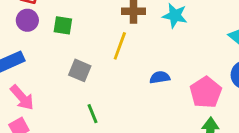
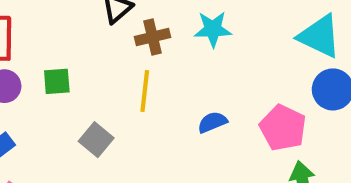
gray square: (80, 70) -> (96, 140), turned 30

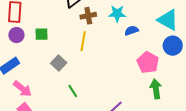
blue semicircle: (212, 122) -> (131, 31), moved

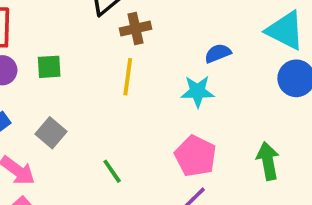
cyan star: (117, 14) -> (198, 91), moved
pink pentagon: (148, 62) -> (195, 156), moved
gray square: (59, 63) -> (51, 133), moved

